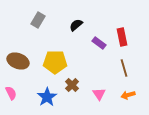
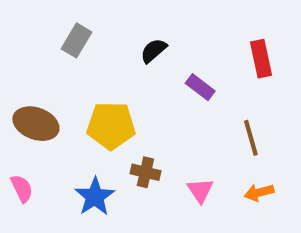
red rectangle: (122, 37) -> (261, 59), moved
brown cross: (72, 85) -> (145, 172), turned -32

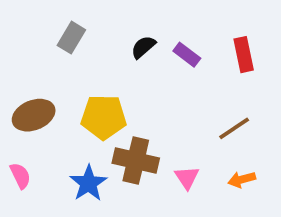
purple rectangle: (200, 87) -> (187, 55), moved
brown ellipse: (36, 124) -> (34, 115), turned -42
brown line: (251, 138) -> (234, 128), turned 72
brown cross: (145, 172) -> (136, 161), size x1.6

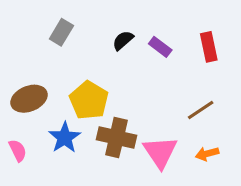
yellow pentagon: (104, 117) -> (89, 100), turned 30
pink triangle: (187, 178) -> (160, 152), size x1.6
blue star: (88, 183) -> (65, 138), moved

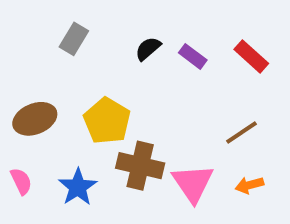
red rectangle: (209, 47) -> (251, 56), turned -36
blue star: (65, 138) -> (78, 187), moved

